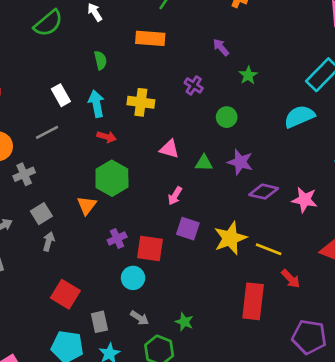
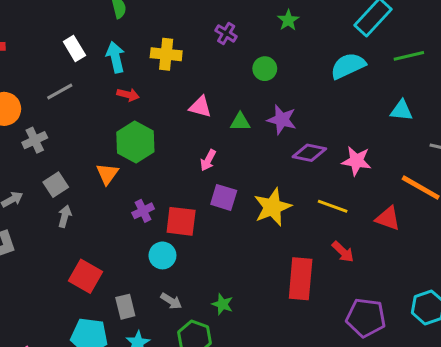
yellow line: (269, 249) -> (333, 206), moved

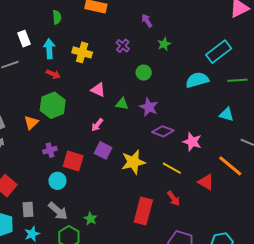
gray arrow: (171, 301) -> (58, 211), size x1.5

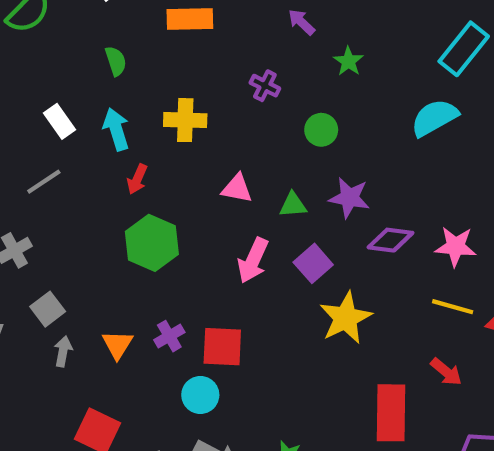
red arrow: (53, 74) -> (137, 179), turned 104
orange triangle: (31, 122) -> (117, 345), moved
pink arrow: (97, 125) -> (253, 260), size x1.5
purple square: (103, 150) -> (313, 263), moved, turned 36
yellow line: (172, 168) -> (453, 307), moved

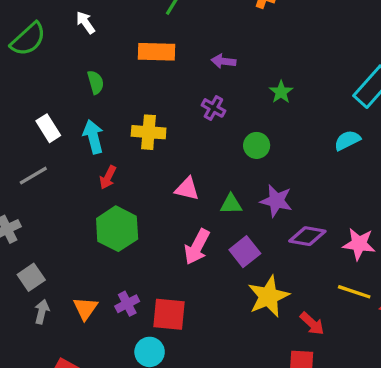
purple arrow: (301, 22) -> (223, 61), moved, turned -40
cyan semicircle: (434, 118) -> (347, 140), size x0.7
red arrow: (446, 372) -> (312, 324), moved

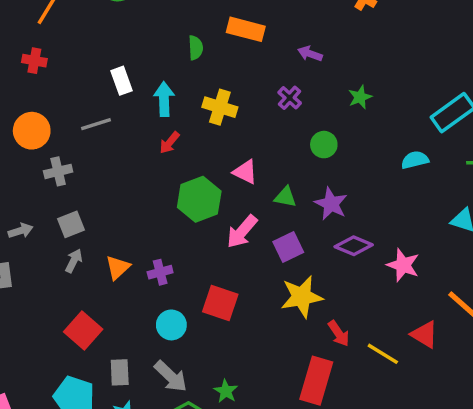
green semicircle: (96, 82) -> (196, 48), moved
green hexagon: (117, 229) -> (199, 199), moved
yellow line: (354, 292) -> (383, 354), moved
red square: (169, 314) -> (220, 303), moved

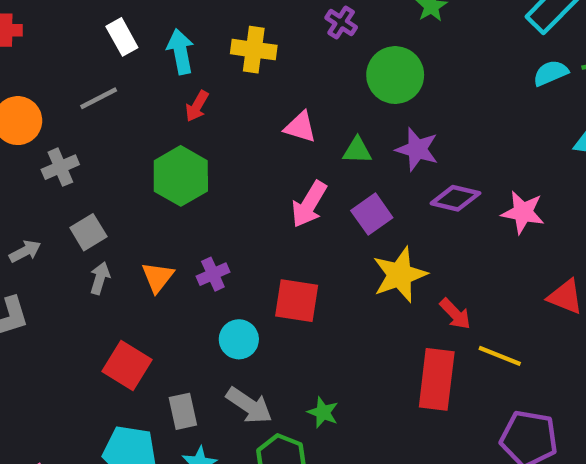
green circle: (324, 145) -> (395, 75), size x1.6
cyan semicircle: (415, 160) -> (551, 73), moved
green hexagon: (199, 199) -> (181, 176), moved
yellow line: (383, 354) -> (500, 356), moved

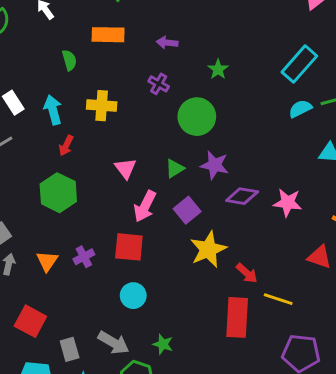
pink triangle: (300, 127) -> (125, 168), moved, turned 40
green triangle: (357, 150) -> (175, 168), turned -30
red square: (297, 301) -> (129, 247), moved
cyan circle: (239, 339) -> (133, 296), moved

